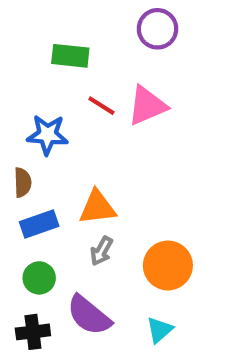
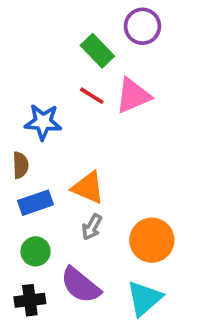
green rectangle: (70, 56) -> (97, 51), moved, turned 40
orange triangle: (97, 207) -> (88, 188), turned 30
cyan triangle: (160, 330) -> (144, 298), size x1.5

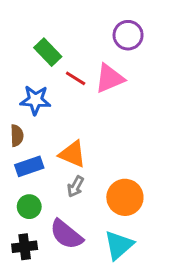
purple circle: (142, 26) -> (128, 35), moved
green rectangle: (97, 51) -> (48, 52), moved

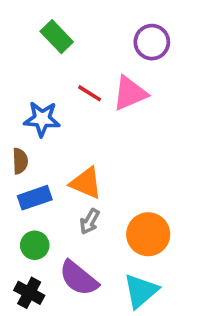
green rectangle: (48, 52) -> (57, 37), moved
black cross: (25, 247) -> (29, 293), turned 35

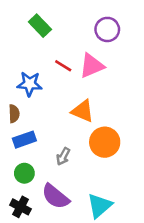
orange triangle: (86, 183) -> (83, 111), moved
orange circle: (148, 234) -> (105, 142), moved

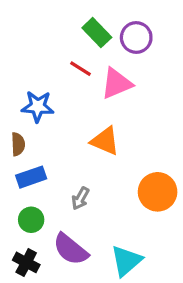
green rectangle: (40, 26) -> (97, 33), moved
red line: (63, 66) -> (80, 69), moved
orange circle: (105, 142) -> (158, 192), moved

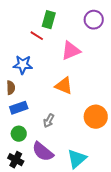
green rectangle: (97, 33) -> (49, 20), moved, turned 60
purple circle: (136, 37) -> (94, 20), moved
red line: (80, 69) -> (37, 36), moved

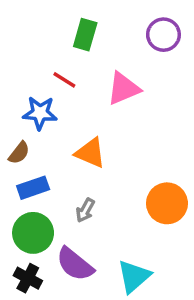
red line: (37, 36) -> (64, 80), moved
orange triangle: (64, 86) -> (90, 153), moved
brown semicircle: (11, 88) -> (19, 153), turned 40
green circle: (19, 134) -> (33, 233), size x1.5

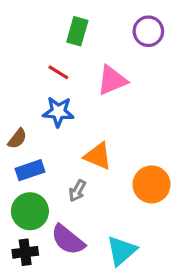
blue star: (40, 113) -> (58, 112), moved
orange triangle: (90, 153) -> (98, 156), moved
black cross: (28, 278) -> (25, 252), turned -35

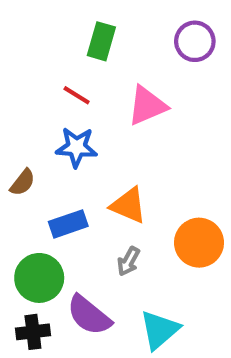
blue rectangle: (30, 170) -> (68, 224), moved
gray arrow: (77, 191) -> (128, 261), moved

